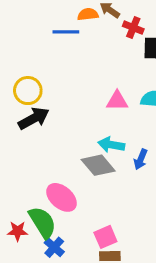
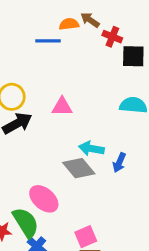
pink triangle: (117, 101) -> (62, 107), moved

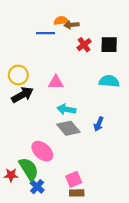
brown arrow: (90, 20) -> (72, 25), moved, turned -40
red cross: (112, 37) -> (84, 45), moved, turned 32
cyan arrow: (91, 149) -> (66, 109), moved

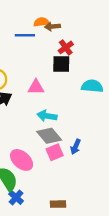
black square: (109, 45) -> (61, 64), moved
blue arrow: (99, 124) -> (76, 147), moved
pink square: (74, 179) -> (55, 152), moved

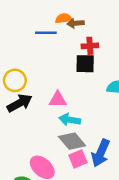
red cross: (66, 47) -> (90, 46), turned 32
pink triangle: (36, 87) -> (58, 99), moved
blue arrow: (76, 147) -> (101, 153), size x1.6

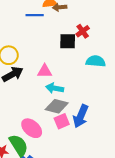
red cross: (90, 46) -> (83, 31), moved, turned -32
gray diamond: (72, 141) -> (57, 106), turned -35

